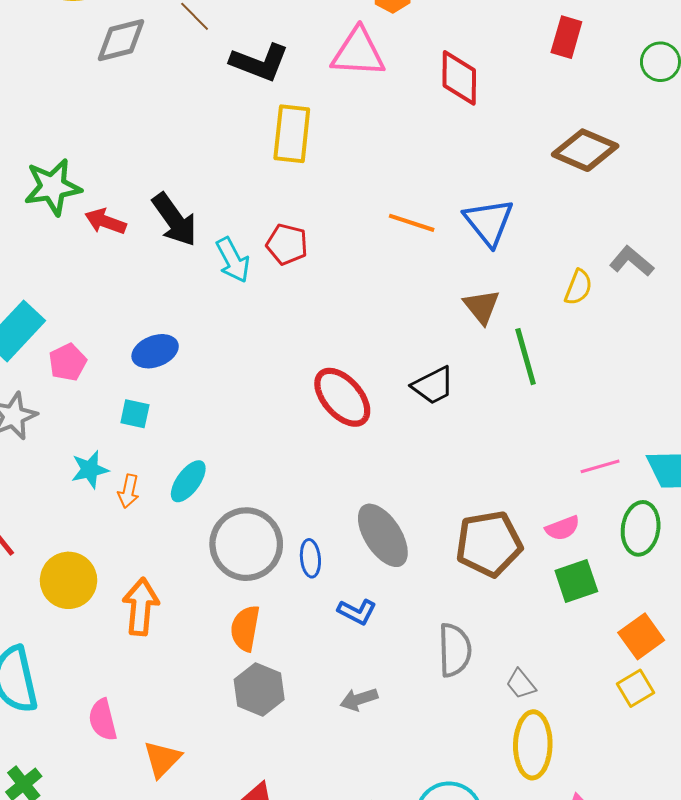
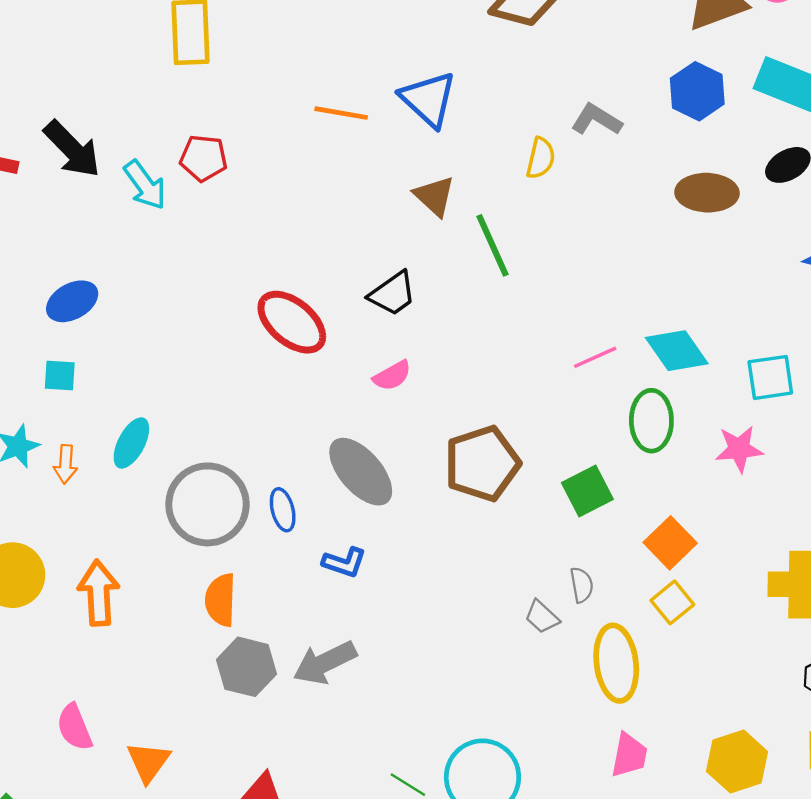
pink semicircle: (562, 528) -> (392, 376), moved
gray semicircle: (455, 650) -> (582, 585), moved, size x0.6
gray arrow: (359, 699) -> (325, 663), moved, size x1.5
yellow ellipse: (533, 745) -> (616, 663), moved

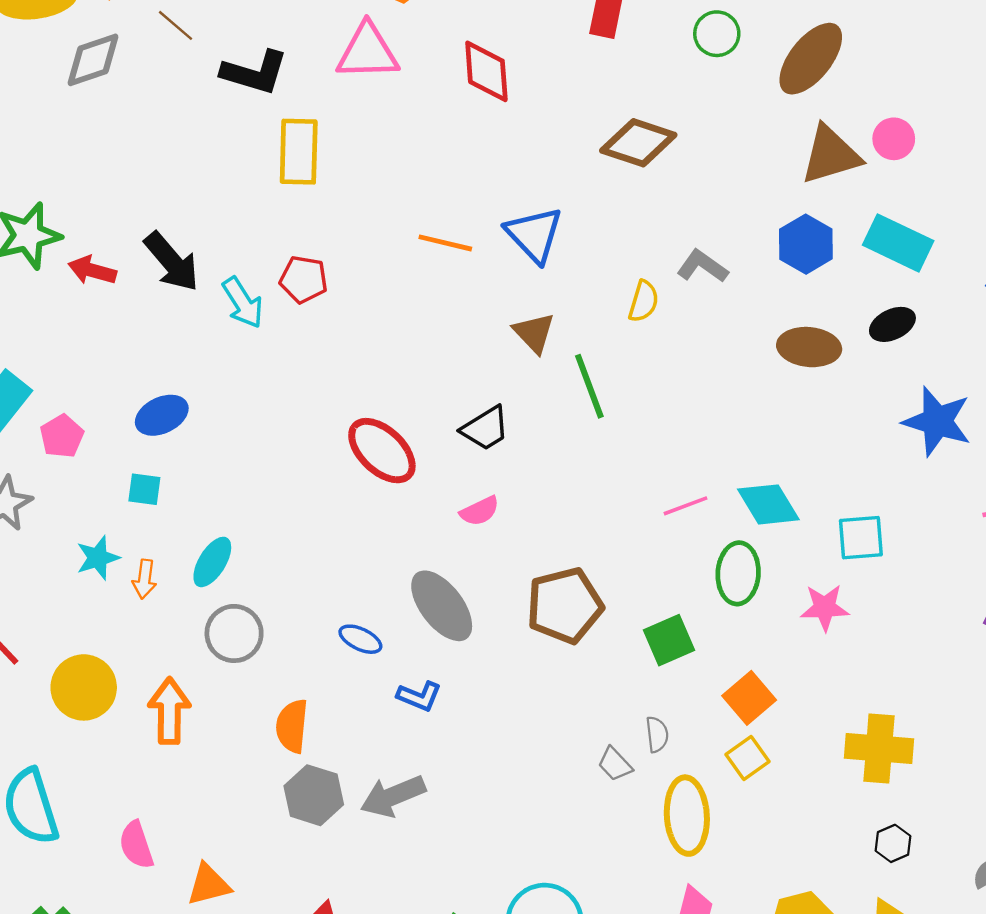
gray circle: (207, 504) -> (234, 633), moved, size x0.7
blue ellipse: (283, 510) -> (360, 639), turned -54
orange triangle: (148, 762) -> (209, 885), turned 36

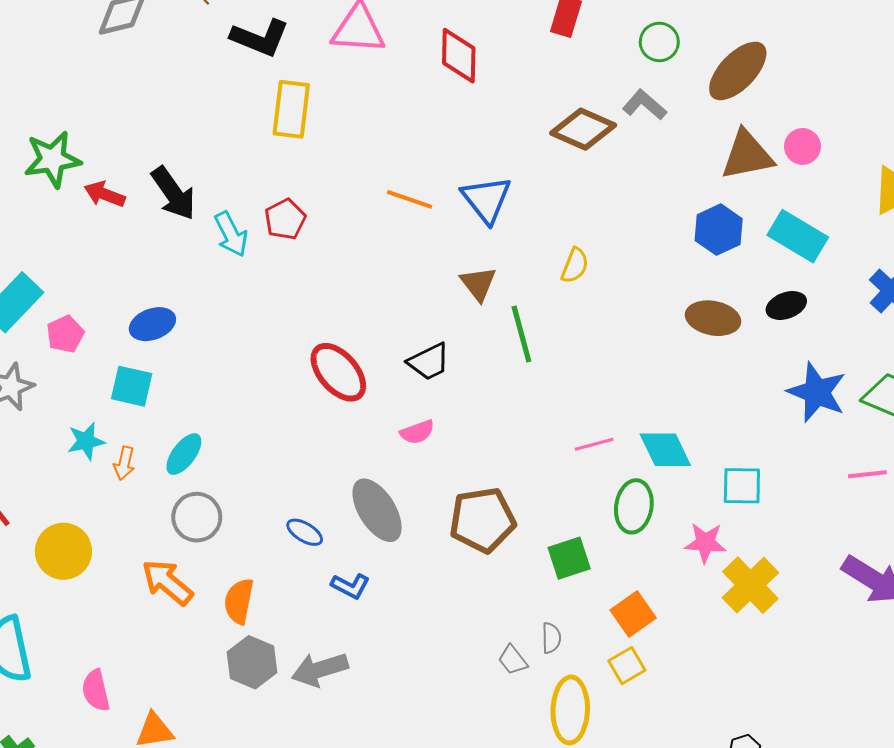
gray L-shape: (702, 266) -> (644, 105), moved
red pentagon: (304, 279) -> (285, 219), turned 30
cyan square: (144, 489) -> (132, 386), size x1.4
orange arrow: (169, 711) -> (167, 582), moved, turned -56
yellow cross: (879, 748) -> (750, 585), moved, turned 36

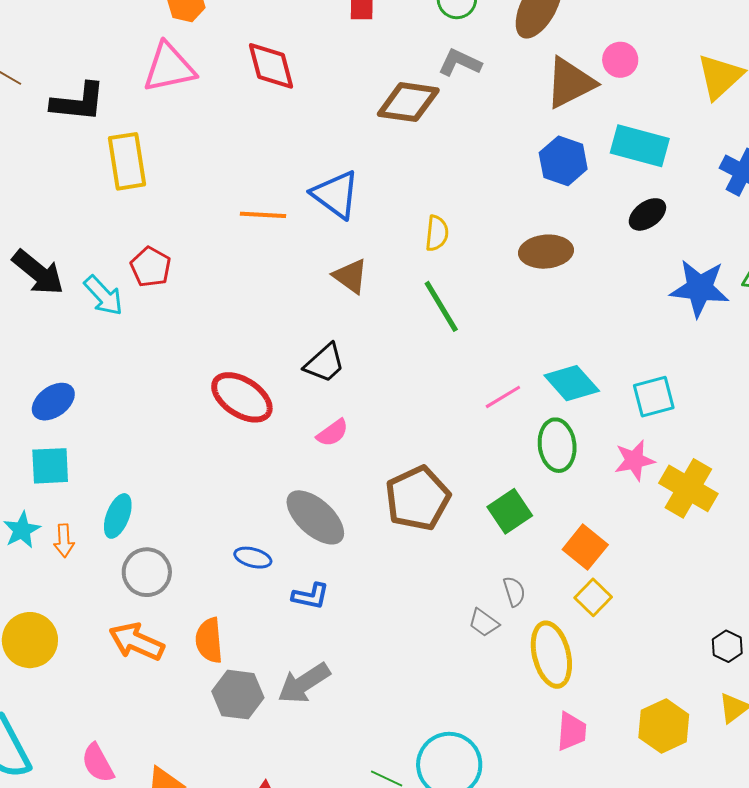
brown ellipse: (713, 318) -> (546, 252), moved
green line: (521, 334) -> (441, 306), moved

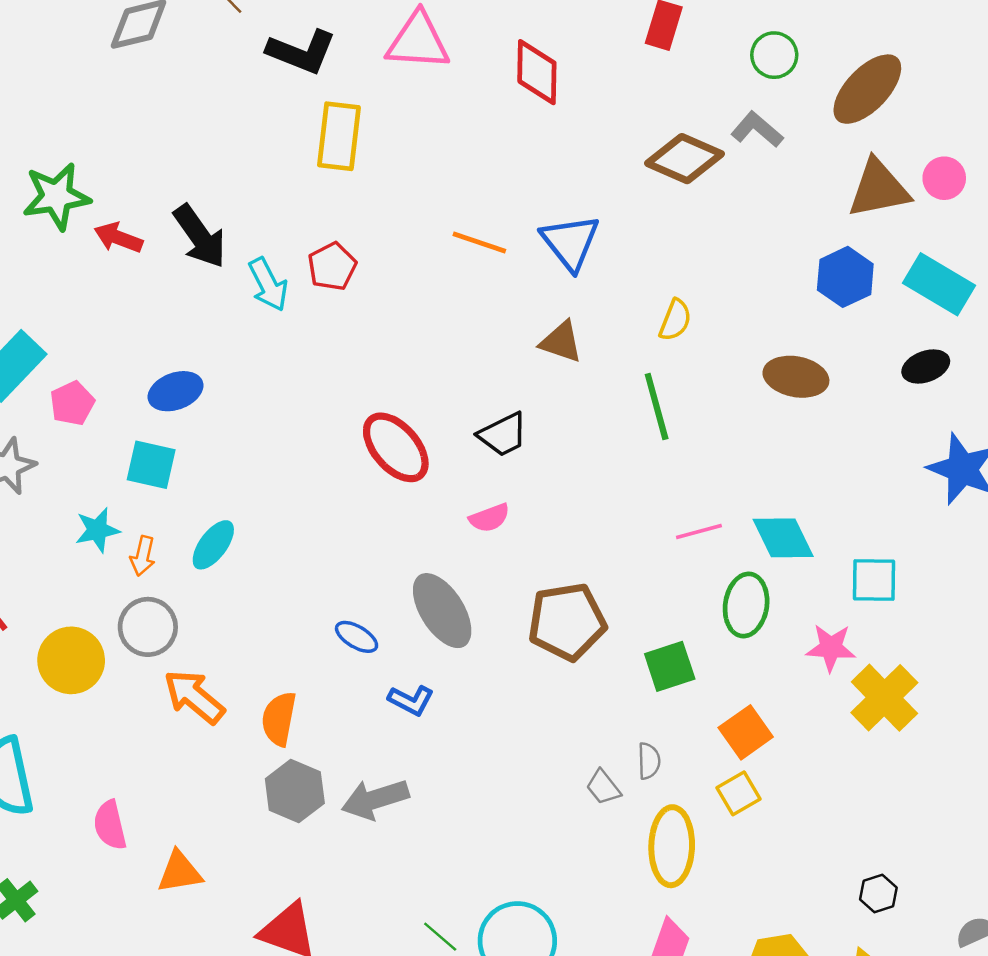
brown triangle: (350, 276) -> (561, 342), turned -33
gray circle: (147, 572) -> (148, 627), moved

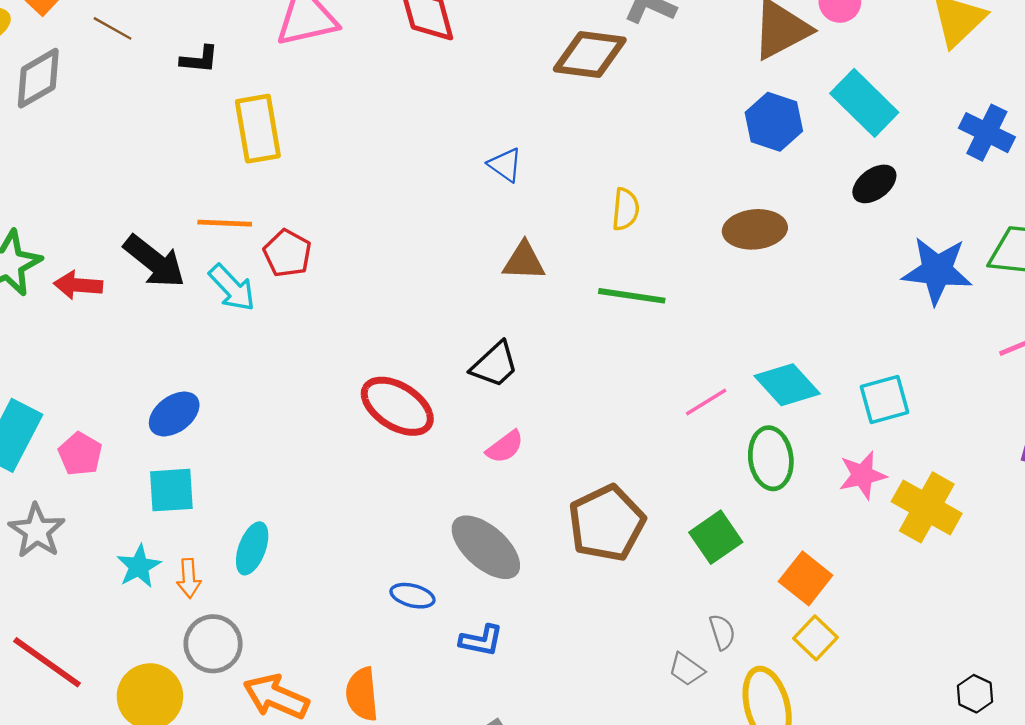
black L-shape: (302, 52) -> (199, 59), size x0.6
orange line: (479, 242) -> (225, 223), moved
blue triangle: (570, 242) -> (505, 165), size x0.6
cyan rectangle: (939, 284) -> (864, 103), turned 30
green line: (657, 406) -> (632, 296), turned -50

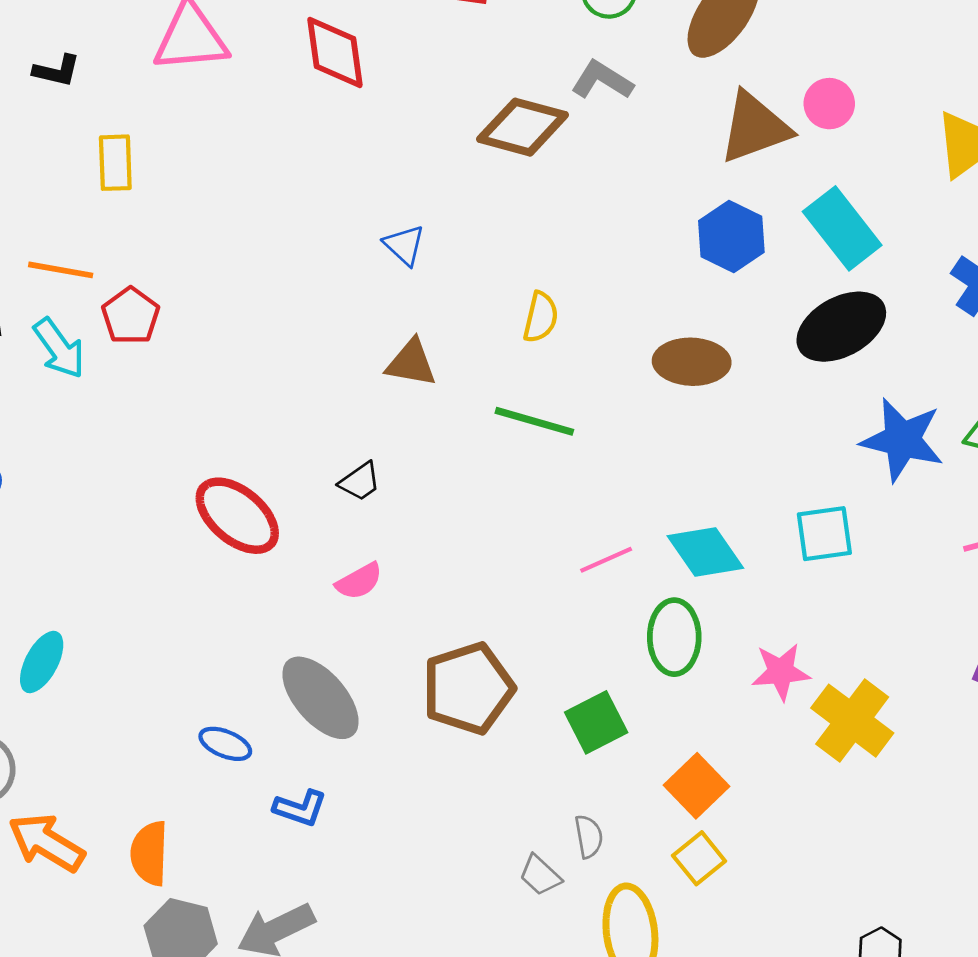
yellow rectangle: (258, 129) -> (115, 163), size x0.7
black ellipse: (874, 184) -> (841, 327), size x1.6
black trapezoid: (495, 365) -> (360, 482), size x0.7
cyan square: (884, 399) -> (824, 534), moved

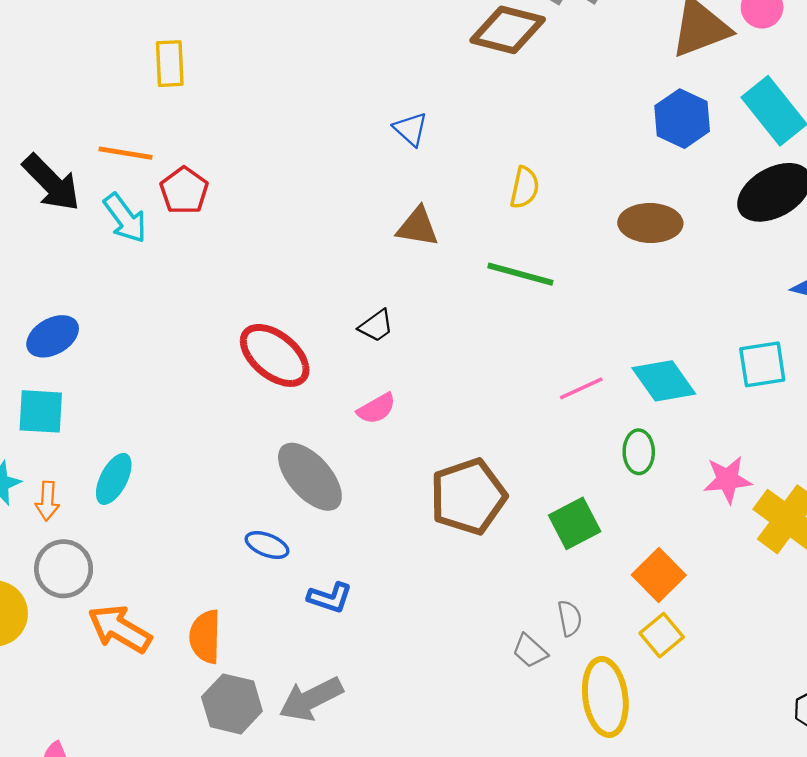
green ellipse: (674, 637) -> (639, 452), size x0.7
gray ellipse: (320, 698) -> (310, 477), moved

